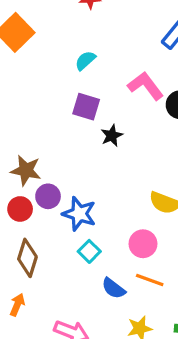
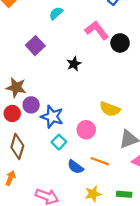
purple square: (86, 107) -> (35, 46), moved, turned 30
pink circle: (143, 244) -> (86, 130), moved

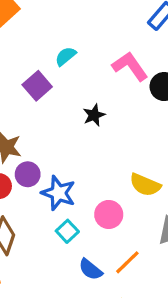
cyan semicircle: (56, 13) -> (66, 56), moved
orange line: (100, 161) -> (127, 262), turned -66

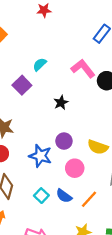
purple circle: (28, 174) -> (64, 141), moved
cyan square: (67, 231) -> (41, 196), moved
blue semicircle: (91, 269) -> (64, 196), moved

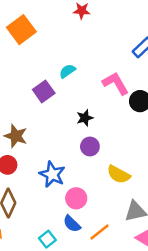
purple circle: (64, 141) -> (90, 147), moved
pink circle: (75, 168) -> (76, 198), moved
cyan square: (41, 196) -> (47, 239), moved

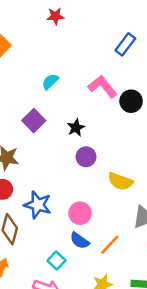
purple square: (44, 91) -> (34, 121), moved
blue star: (52, 174) -> (38, 205), moved

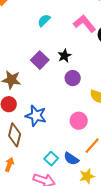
purple square: (34, 121) -> (40, 60), moved
pink circle: (80, 213) -> (79, 121), moved
blue semicircle: (80, 241) -> (71, 159), moved

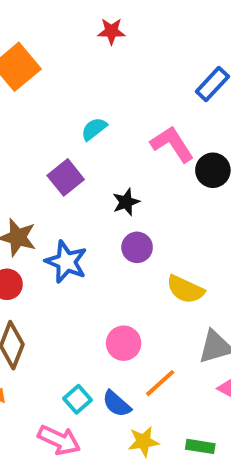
purple square: (40, 60) -> (66, 177), moved
blue star: (36, 116) -> (66, 262), moved
pink circle: (79, 121) -> (124, 343), moved

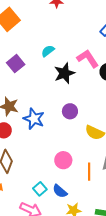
purple square: (66, 177) -> (16, 64), moved
black star: (126, 202) -> (65, 73), moved, size x1.5
orange line: (160, 383) -> (89, 172), moved, turned -48

